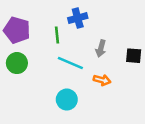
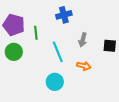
green line: (57, 35) -> (36, 33), moved
cyan line: (70, 63) -> (58, 52), turned 45

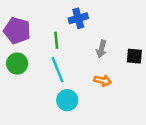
green line: (36, 33) -> (56, 40), moved
cyan line: (58, 52) -> (57, 70), moved

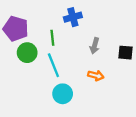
green circle: (17, 64) -> (27, 53), moved

